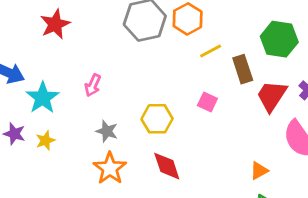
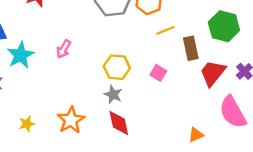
yellow hexagon: (157, 119) -> (117, 67), moved
gray star: (107, 131) -> (113, 94), moved
yellow star: (45, 140) -> (27, 124), moved

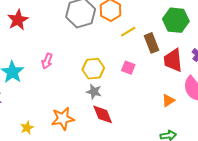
red trapezoid: (213, 73) -> (173, 60), turned -35
orange star: (71, 120) -> (63, 119), turned 30
orange triangle: (196, 135) -> (168, 100), moved

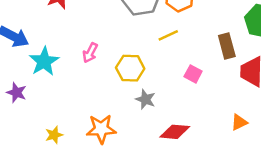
yellow line: (128, 32) -> (168, 35), moved
yellow hexagon: (93, 69) -> (130, 68), moved
red diamond: (103, 114) -> (175, 132), moved, turned -70

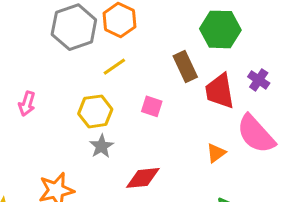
yellow hexagon: (130, 68) -> (95, 111), moved
gray star: (145, 99) -> (101, 146), turned 30

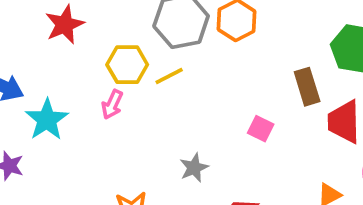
yellow line: (114, 67) -> (169, 76), moved
yellow hexagon: (95, 111) -> (127, 65), moved

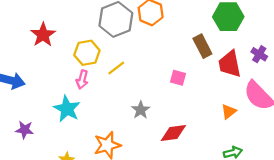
yellow line: (169, 76) -> (116, 68), moved
cyan star: (47, 120) -> (67, 109), moved

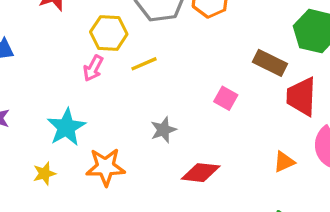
brown rectangle: (202, 46) -> (270, 63), turned -50
cyan star: (67, 109) -> (66, 127), moved

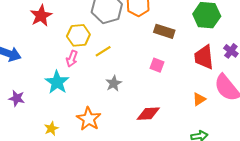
brown rectangle: (270, 63) -> (164, 31), moved
cyan star: (66, 127) -> (57, 82), moved
gray star: (163, 130) -> (114, 83), moved
orange star: (106, 167) -> (89, 119), turned -30

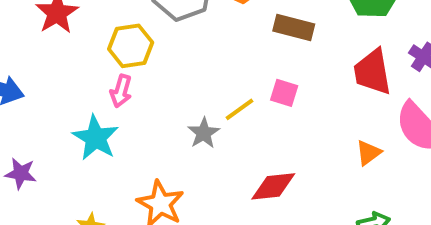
yellow line: (103, 51) -> (239, 109), moved

